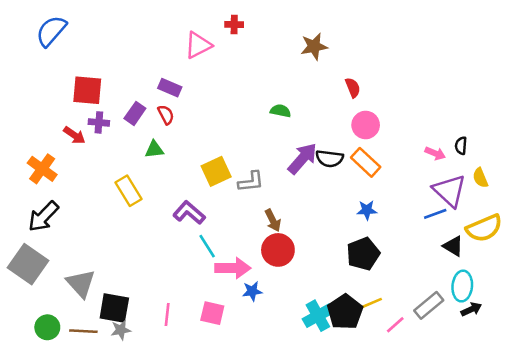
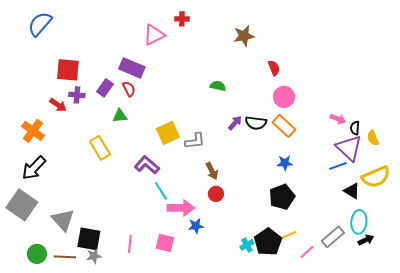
purple rectangle: (170, 88) -> (132, 68), size x1.4
black semicircle: (461, 146) -> (355, 128), moved
purple arrow: (302, 159) -> (235, 123), size x0.6
red circle: (278, 250) -> (216, 194), size x0.6
cyan cross: (318, 316) -> (247, 245), size x0.6

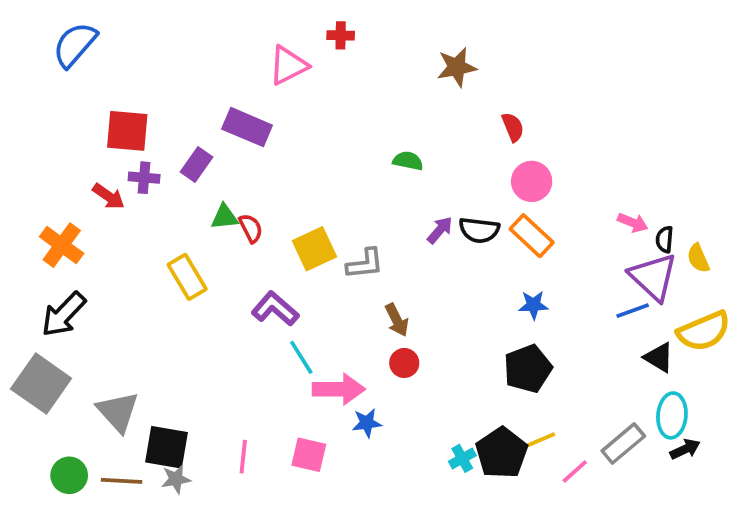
red semicircle: (129, 89) -> (251, 228), moved

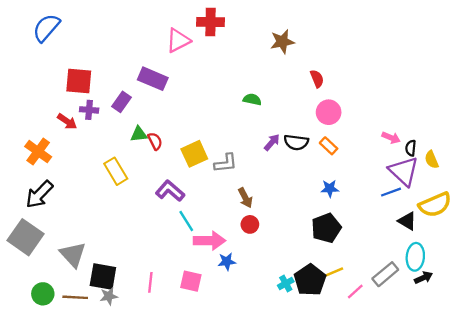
red cross: (341, 35) -> (211, 22), size x1.6
orange rectangle: (532, 236) -> (329, 146), size x0.7

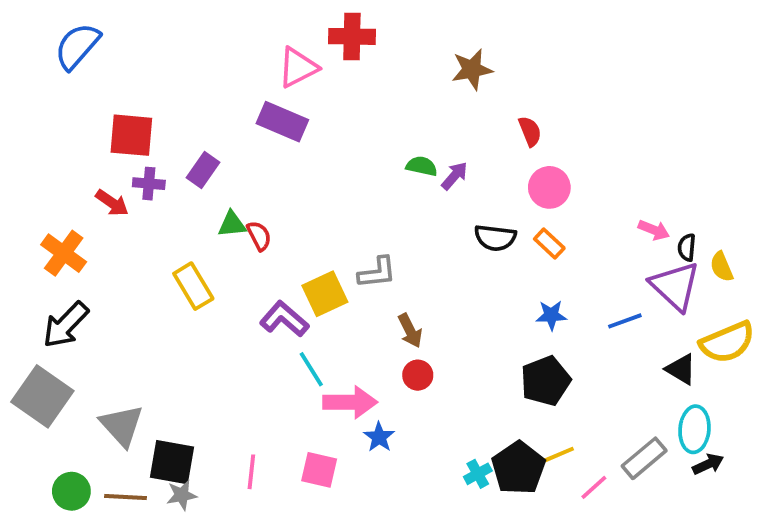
purple rectangle: (153, 79) -> (282, 122), moved
purple arrow: (272, 142) -> (455, 176), moved
yellow square: (194, 154) -> (325, 294), moved
blue line: (391, 192) -> (625, 321), moved
blue star: (227, 261) -> (379, 437), turned -30

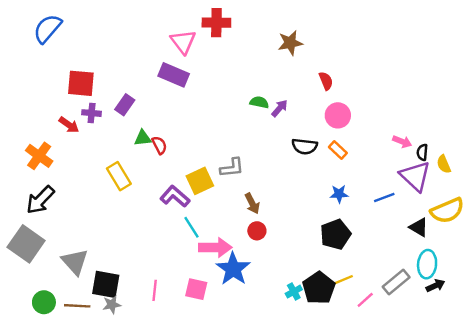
pink triangle: (298, 67) -> (183, 42), turned -40
blue star: (379, 437) -> (233, 269), size x1.8

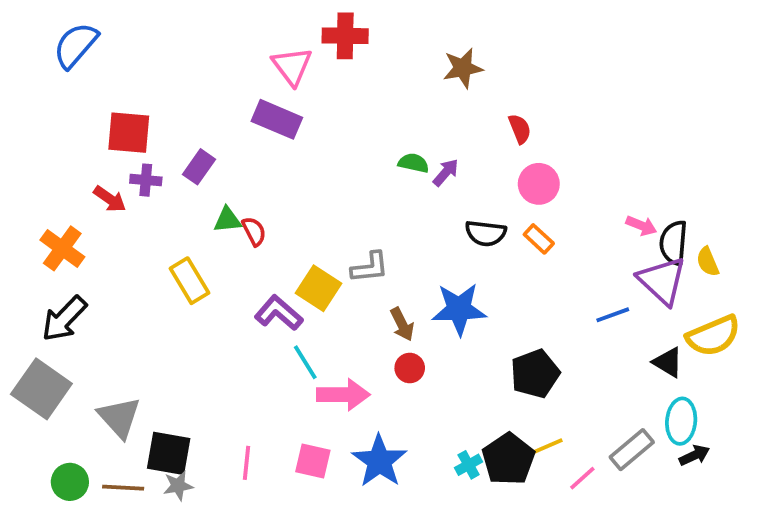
black semicircle: (422, 152) -> (674, 243), size x1.6
yellow square: (200, 181) -> (319, 288), turned -32
blue star: (339, 194) -> (459, 309), moved, size x1.8
blue star: (233, 269) -> (379, 461), moved

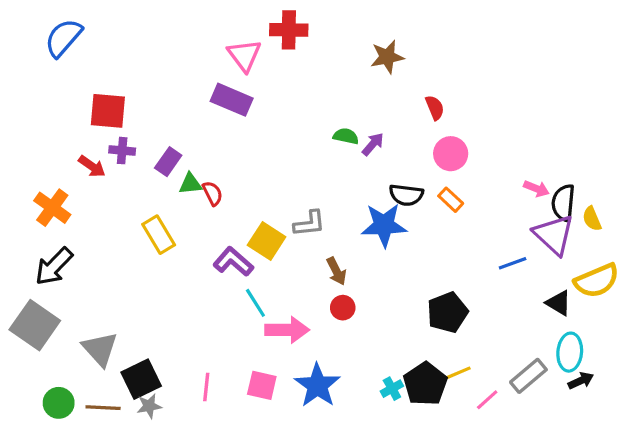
purple rectangle: (199, 167) -> (168, 162), moved
blue star: (459, 309) -> (384, 225), moved
black square: (169, 453) -> (141, 379), turned -36

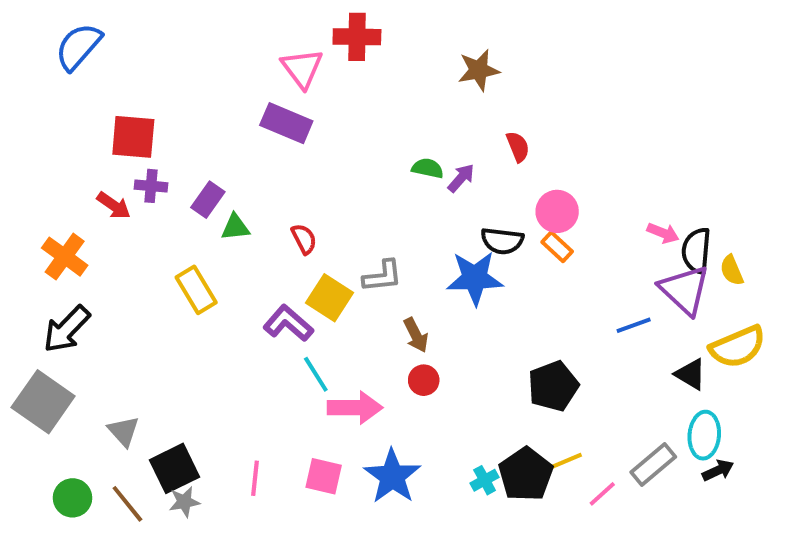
red semicircle: (435, 108) -> (518, 147), moved
pink circle: (451, 154) -> (557, 211), moved
red semicircle: (213, 193) -> (304, 239), moved
gray triangle: (100, 349) -> (124, 431), size x0.7
brown line: (103, 408) -> (127, 504), turned 48

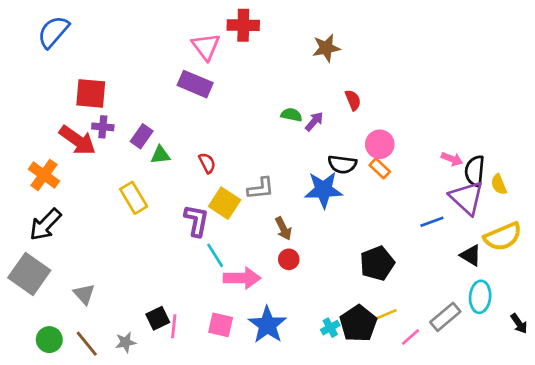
red arrow: (114, 206) -> (77, 140), size x1.6
purple L-shape: (288, 323) -> (196, 221), turned 60
black square: (175, 468) -> (158, 318), moved, size x0.7
black arrow: (718, 470) -> (519, 324), moved, turned 80

